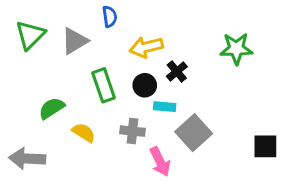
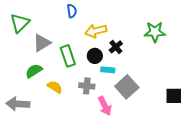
gray triangle: (75, 41) -> (42, 43), moved

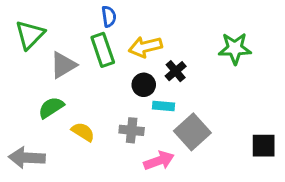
green rectangle: (68, 56) -> (103, 50), moved
pink arrow: (105, 106) -> (159, 161), turned -84

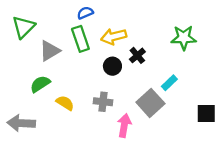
blue semicircle: (109, 16) -> (85, 13), turned -105
cyan rectangle: (163, 106) -> (169, 83), moved, turned -49
pink arrow: (159, 161) -> (124, 125), turned -60

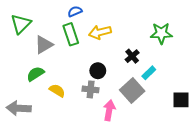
black cross: (137, 55) -> (132, 56), moved
black circle: (112, 66) -> (98, 71), moved

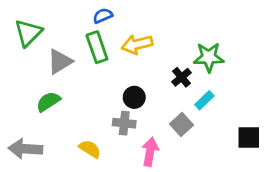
green star: (161, 33) -> (209, 57), moved
yellow semicircle: (57, 90) -> (90, 149), moved
gray square: (132, 90) -> (181, 125), size x0.7

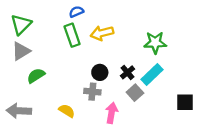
gray triangle: (60, 62) -> (21, 51), moved
black cross: (181, 77) -> (127, 72), moved
cyan rectangle: (204, 100) -> (152, 75), size x1.5

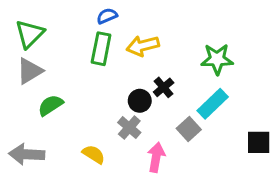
green rectangle: (72, 35) -> (101, 49), turned 30
black cross: (127, 72) -> (164, 87), moved
gray cross: (92, 92) -> (129, 128), turned 35

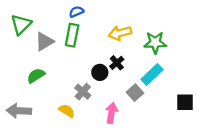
yellow arrow: (143, 46) -> (120, 33), moved
gray triangle: (30, 71) -> (44, 42), moved
gray cross: (129, 128) -> (83, 92), moved

